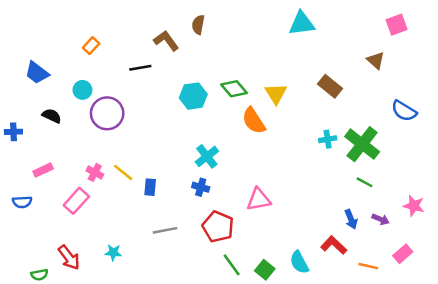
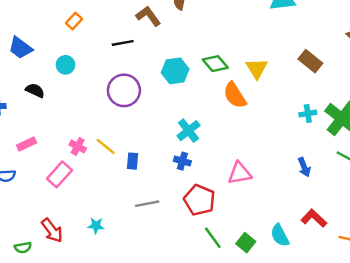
purple circle: (107, 113) -> (124, 90), moved
blue arrow: (351, 219) -> (304, 167), moved

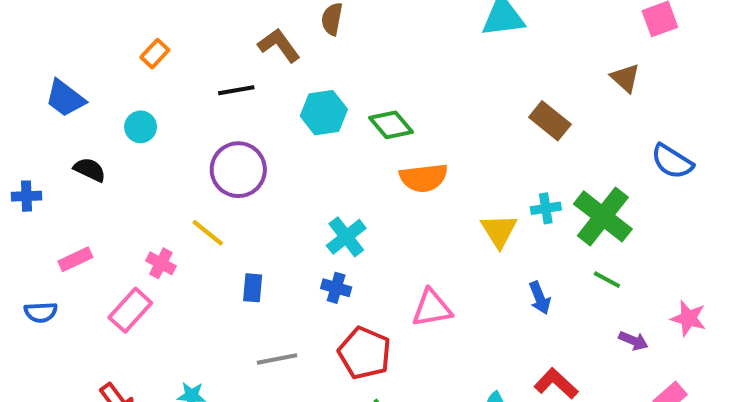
yellow triangle: (257, 68) -> (499, 231), moved
cyan hexagon: (175, 71) -> (324, 113), moved
orange semicircle: (235, 95) -> (424, 178), turned -64
yellow line: (106, 146) -> (208, 233), moved

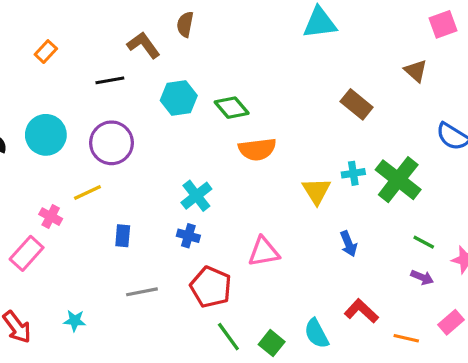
cyan circle: (141, 127) -> (46, 135), moved, size x1.6
yellow line: (208, 233) -> (87, 193), turned -64
green line: (607, 280) -> (424, 242), moved

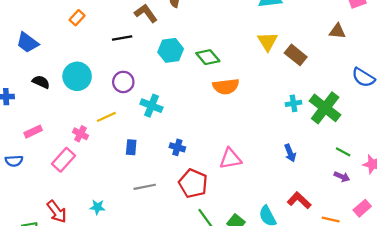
brown triangle: (416, 71) -> (337, 31), turned -36
purple circle: (112, 143) -> (123, 82), size x0.7
yellow triangle: (316, 191) -> (268, 41), moved
cyan cross: (196, 196) -> (151, 106), moved, turned -30

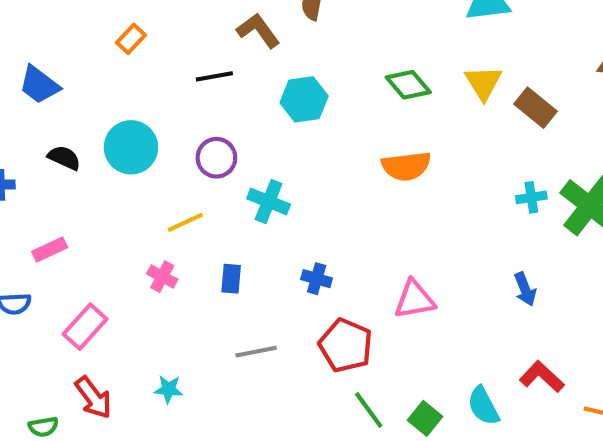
green diamond: (208, 57) -> (408, 85), moved
pink cross: (80, 134) -> (162, 277), moved
pink rectangle: (64, 160) -> (85, 327), moved

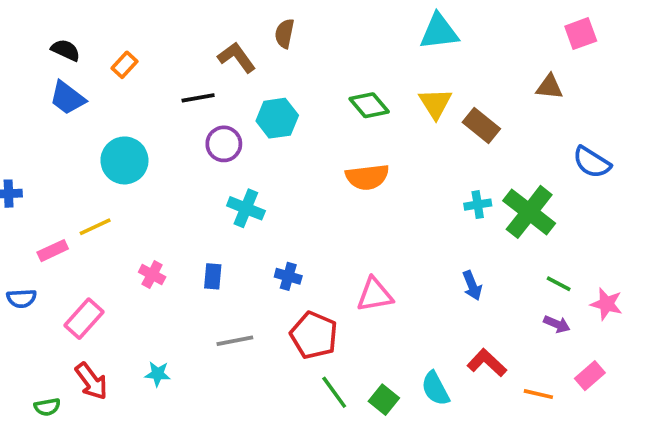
blue trapezoid: (39, 85) -> (67, 98), moved
black semicircle: (64, 158) -> (66, 50), moved
purple circle: (216, 158) -> (224, 144), moved
yellow line: (185, 222) -> (95, 227), moved

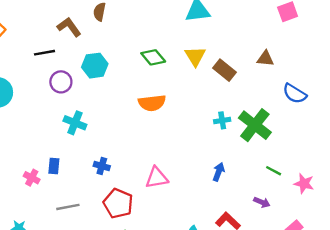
brown triangle: (549, 87) -> (265, 59), moved
pink cross: (152, 275) -> (32, 178), moved
blue arrow: (472, 286) -> (219, 172), turned -138
purple arrow: (557, 324) -> (262, 202), moved

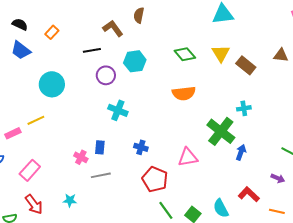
green cross: (255, 125) -> (221, 131), moved
gray line: (68, 207) -> (101, 175), moved

